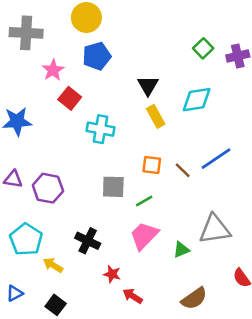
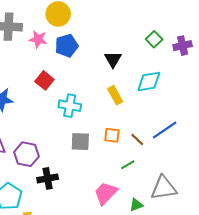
pink star: (53, 70) -> (38, 39), moved, turned -30
black triangle: (148, 86) -> (113, 59), moved
gray square: (113, 187) -> (80, 142), moved
green line: (144, 201) -> (128, 165), moved
black cross: (88, 241) -> (48, 178), moved, turned -36

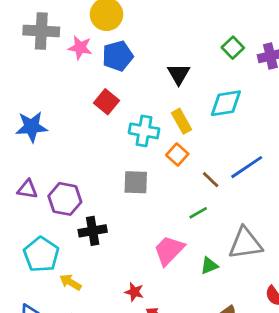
red square: (44, 80) -> (107, 102), moved
cyan cross: (70, 106) -> (144, 131), moved
orange square: (112, 135) -> (177, 155), moved, turned 35

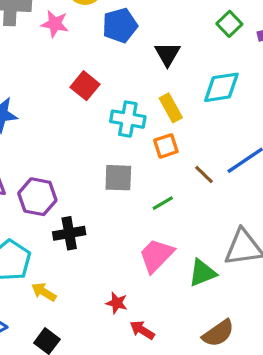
blue pentagon: (118, 56) -> (120, 25), moved
orange square: (177, 155) -> (166, 146), turned 30
green line: (198, 213) -> (163, 203), moved
green triangle: (209, 266) -> (202, 273), size x1.4

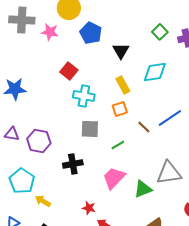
blue pentagon: (120, 25) -> (91, 33), turned -30
cyan cross: (128, 119) -> (84, 96), moved
black cross: (69, 233) -> (73, 164), moved

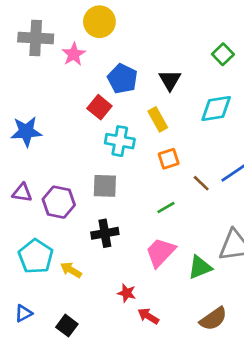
pink star: (50, 32) -> (74, 54), turned 30
blue pentagon: (91, 33) -> (123, 79), moved
yellow rectangle: (123, 85) -> (158, 119), moved
gray square: (90, 129) -> (105, 186), moved
yellow arrow: (43, 201) -> (71, 270), moved

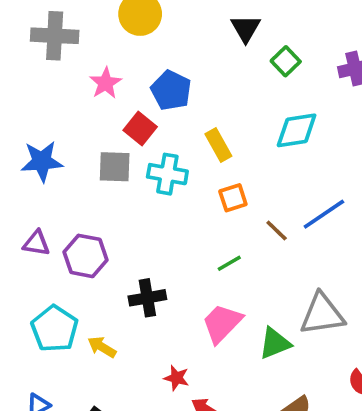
pink star: (74, 54) -> (106, 83), moved
green square: (223, 54) -> (286, 61), moved
black triangle: (170, 80) -> (246, 28), moved
gray square: (105, 186) -> (115, 167), moved

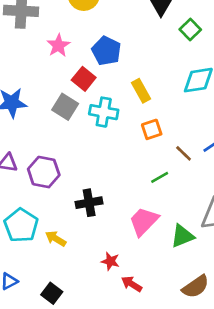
gray square: (115, 167) -> (65, 107), turned 30
green line: (229, 263) -> (160, 177), moved

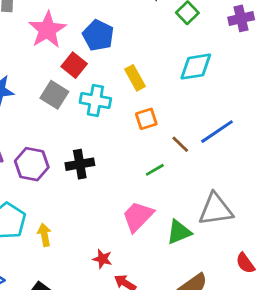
pink star: (58, 45) -> (47, 30), size x1.5
black cross: (89, 203) -> (80, 164), moved
yellow arrow: (56, 239) -> (44, 235), turned 48

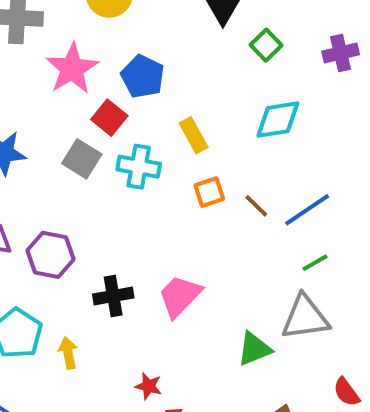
brown line: (180, 144) -> (256, 206), moved
black cross: (80, 164) -> (113, 296), moved
green line: (155, 170) -> (315, 263), moved
pink trapezoid: (138, 216) -> (180, 296), moved

